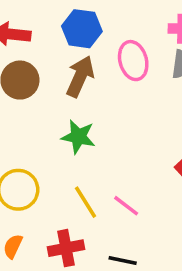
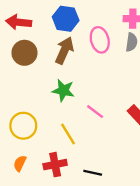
pink line: (126, 206) -> (95, 112), moved

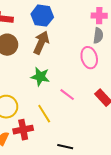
pink ellipse: (100, 40) -> (89, 58), moved
red cross: (55, 165) -> (23, 130), moved

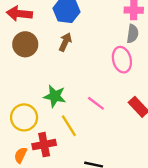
brown arrow: (41, 43) -> (65, 42), size x0.7
green star: (40, 77) -> (55, 96), moved

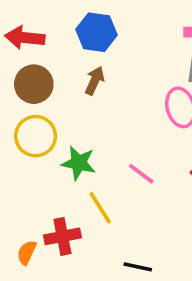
yellow circle: (24, 117) -> (36, 136), moved

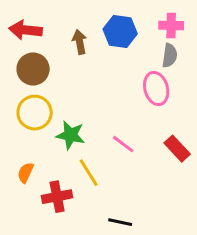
blue hexagon: (96, 32) -> (120, 31), moved
brown arrow: (95, 81) -> (80, 42), moved, turned -35
orange semicircle: (27, 253) -> (26, 173), moved

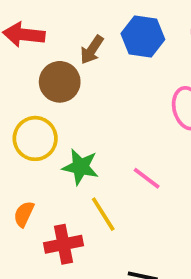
brown arrow: (80, 42) -> (92, 50), turned -135
brown circle: (33, 69) -> (60, 82), moved

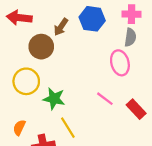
pink line: (147, 178) -> (105, 99), moved

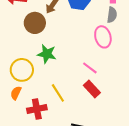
yellow circle: (26, 81) -> (22, 70), moved
green star: (54, 99) -> (47, 54), moved
red rectangle: (136, 109) -> (92, 89), moved

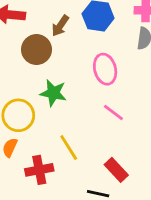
pink ellipse: (103, 37) -> (105, 69), moved
red rectangle: (92, 89) -> (116, 170), moved

